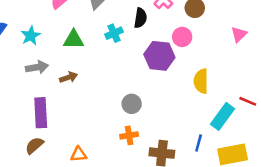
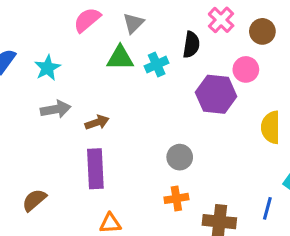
green triangle: (74, 39) -> (120, 58), moved
purple rectangle: (41, 113) -> (95, 169), moved
brown semicircle: (34, 145) -> (34, 200), moved

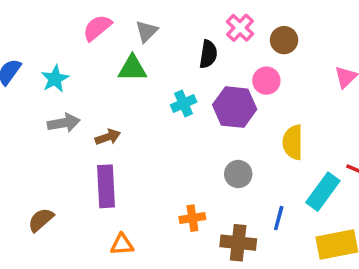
cyan cross: (157, 65) -> (184, 104), moved
gray circle: (180, 157) -> (238, 174), moved
blue line: (267, 208) -> (279, 218), moved

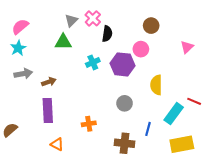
pink semicircle: (97, 28) -> (20, 27), moved
pink cross: (240, 28) -> (93, 18), moved
orange cross: (192, 218) -> (89, 124), moved
orange triangle: (122, 244) -> (57, 144), turned 32

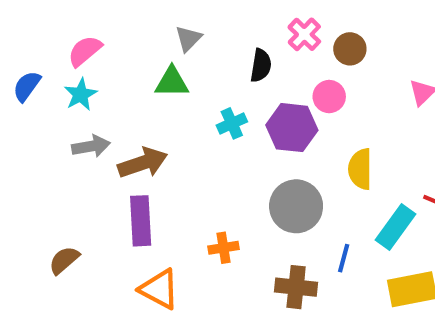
pink cross: (93, 18) -> (304, 34), moved
brown arrow: (49, 82) -> (143, 163), size x1.6
gray circle: (125, 103) -> (296, 206), size x1.6
orange triangle: (57, 144) -> (159, 289), size x1.5

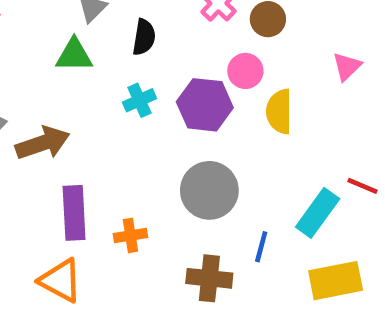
black semicircle: (261, 65) -> (144, 37), moved
yellow semicircle: (360, 169) -> (279, 112), moved
purple rectangle: (141, 221) -> (74, 213), moved

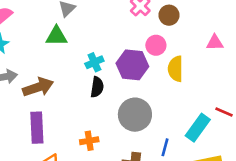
black semicircle: (144, 37) -> (97, 87), moved
pink triangle: (347, 66) -> (215, 43), turned 42
purple rectangle: (74, 213) -> (37, 128), moved

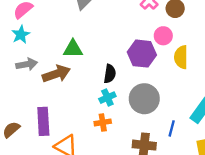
green triangle: (56, 36) -> (73, 49), moved
cyan cross: (94, 62) -> (107, 98), moved
purple rectangle: (37, 128) -> (43, 121), moved

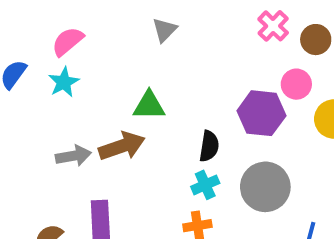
gray arrow: (27, 64) -> (73, 156), moved

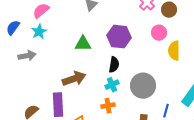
purple hexagon: (261, 113) -> (119, 37), moved
brown arrow: (122, 146) -> (74, 79), moved
gray arrow: (73, 156) -> (27, 56), moved

